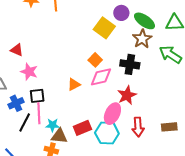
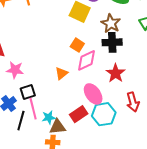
brown star: (142, 39) -> (111, 23), moved
pink ellipse: (112, 114) -> (93, 94), moved, turned -50

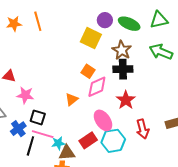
black square: (28, 92) -> (38, 117), turned 35
pink line: (33, 109) -> (43, 134), turned -60

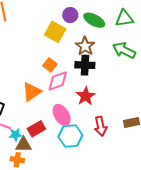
orange triangle: (72, 99) -> (32, 92), size x1.5
red rectangle: (88, 140) -> (36, 129), moved

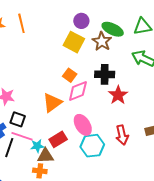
purple circle: (70, 15) -> (81, 21), moved
brown star: (85, 46) -> (102, 41), moved
red star: (86, 96) -> (118, 95), moved

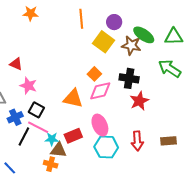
orange line: (21, 23) -> (81, 19), moved
brown star: (102, 41) -> (131, 45), turned -30
orange triangle: (52, 103) -> (73, 98), turned 40

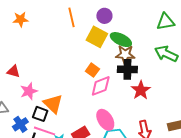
green ellipse: (144, 35) -> (121, 40), moved
brown star: (131, 45) -> (125, 54), moved
pink star: (28, 86) -> (29, 91), turned -30
orange triangle: (73, 98) -> (53, 104), moved, turned 40

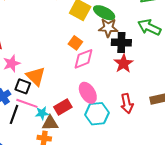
black cross: (127, 69) -> (121, 43), moved

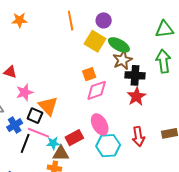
green arrow: (149, 27) -> (163, 61), turned 55
brown star: (108, 28) -> (122, 60), turned -30
orange square: (75, 43) -> (89, 74), turned 32

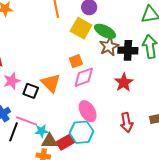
black cross: (135, 75) -> (128, 50), moved
orange triangle: (48, 106) -> (51, 83), moved
black square: (35, 116) -> (31, 91), moved
red rectangle: (74, 138) -> (65, 142), moved
cyan hexagon: (108, 146) -> (81, 132), moved

